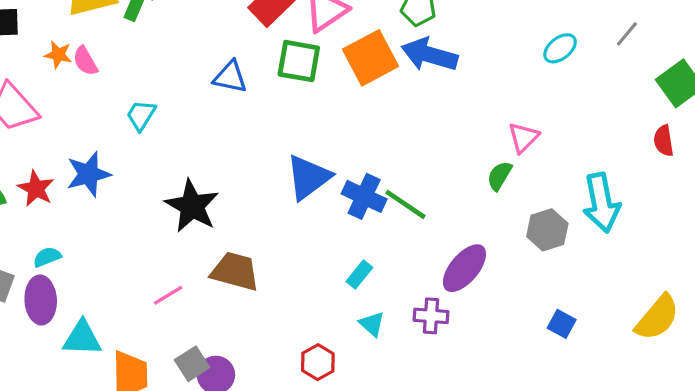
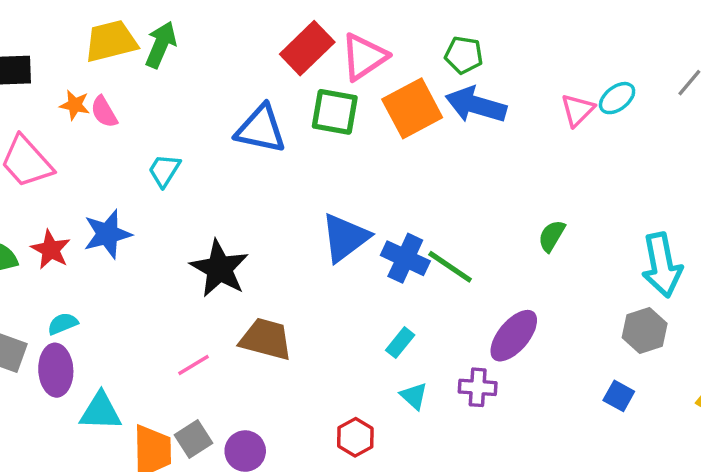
blue triangle: (230, 77) -> (261, 129), size x1.4
pink triangle: (523, 137) -> (577, 110), moved
gray hexagon: (547, 230) -> (645, 331), moved
gray square: (192, 364) -> (194, 439), moved

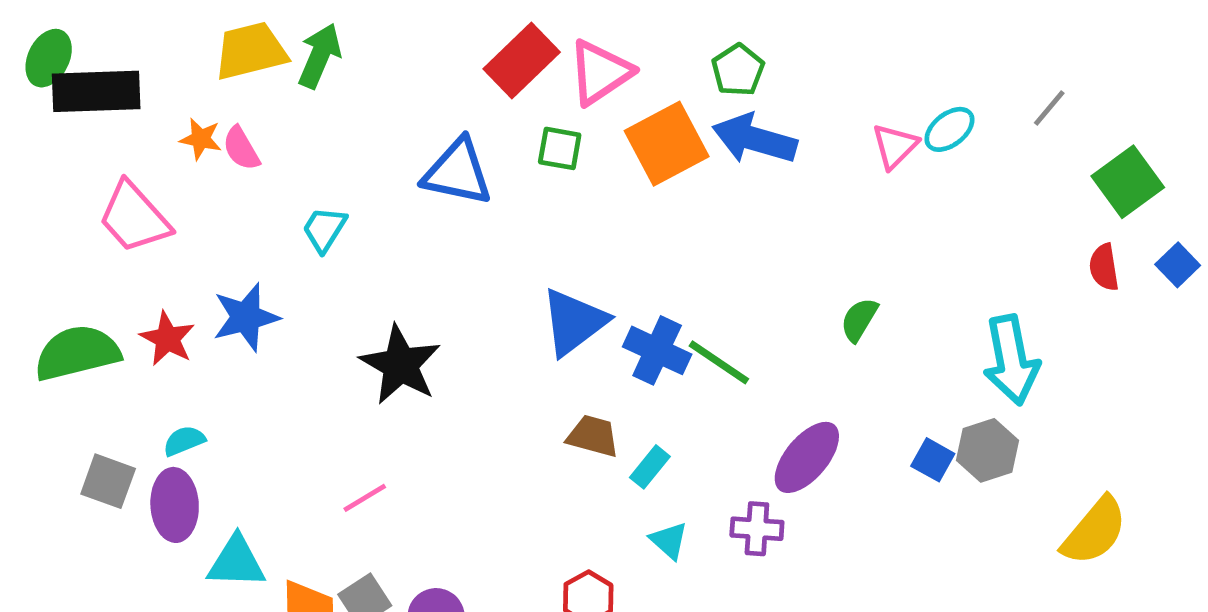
green pentagon: (464, 55) -> (738, 70), turned 30
green square: (335, 112) -> (560, 148), size x0.7
brown trapezoid: (266, 339) -> (593, 436), moved, size x0.7
blue square: (619, 396) -> (933, 460), moved

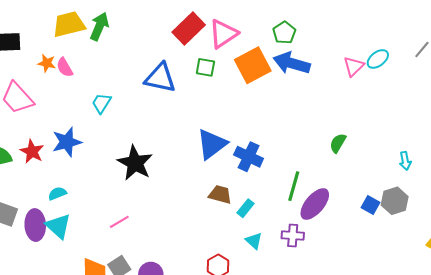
cyan arrow: (1011, 360) -> (405, 161), size x0.5
green line: (719, 362) -> (294, 186), moved, turned 72
cyan semicircle: (184, 441) -> (57, 193), moved
cyan triangle: (236, 562) -> (58, 226), moved, turned 40

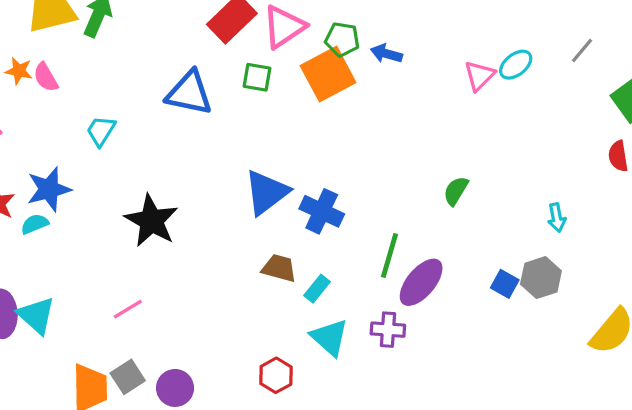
green pentagon: (284, 33) -> (342, 39), moved, turned -30
blue arrow: (292, 63) -> (386, 54), moved, size x0.6
cyan semicircle: (57, 193) -> (35, 224), moved
cyan triangle: (254, 241) -> (330, 337), size x1.5

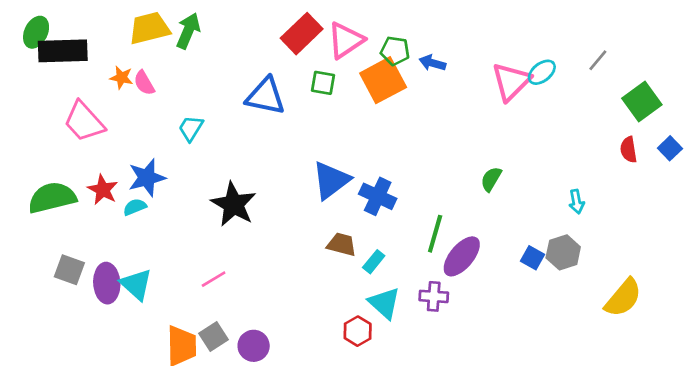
pink triangle: (479, 76) -> (511, 82), size x1.5
red hexagon: (276, 375) -> (358, 331), moved

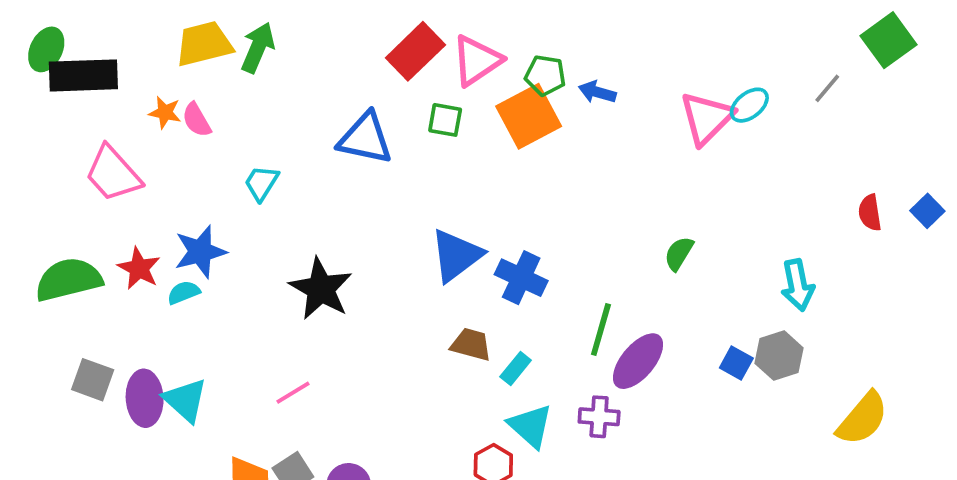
green square: (642, 102) -> (888, 40), moved
cyan arrow: (577, 202) -> (798, 285), size x1.5

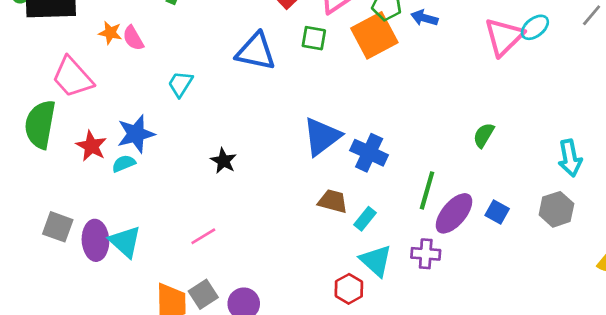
green semicircle: (69, 279) -> (40, 124), moved, turned -66
black star: (321, 289) -> (223, 161), size x0.6
blue square: (736, 363) -> (497, 212), moved

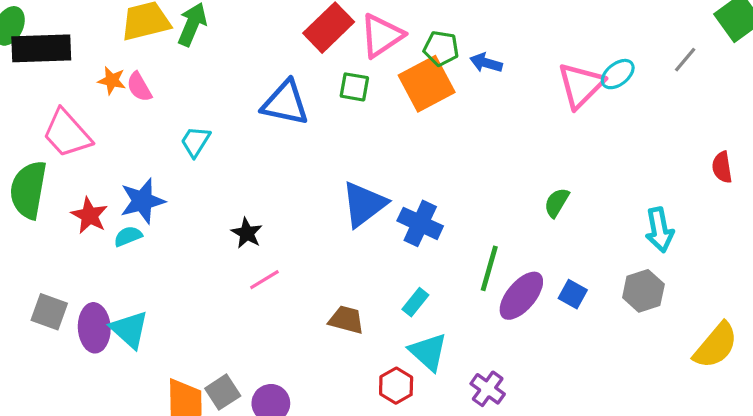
brown trapezoid: (333, 201) -> (346, 320), moved
pink line: (203, 236) -> (264, 280), moved
purple cross: (426, 254) -> (488, 389), moved, turned 32

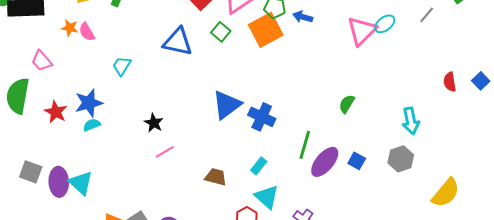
green square: (354, 87) -> (221, 32), turned 30
pink trapezoid: (67, 134) -> (42, 61), size x0.7
cyan semicircle: (128, 236) -> (92, 125), moved

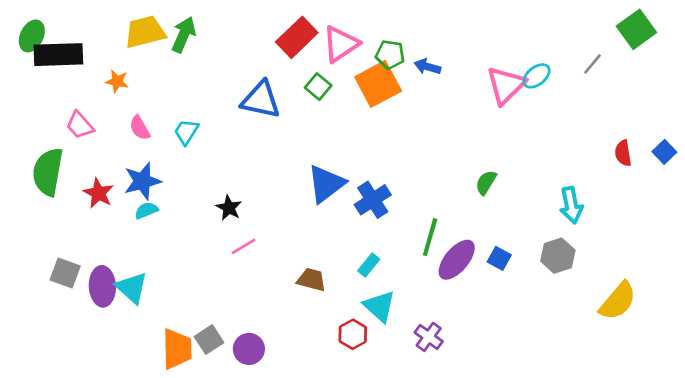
pink semicircle: (87, 32) -> (140, 128), moved
blue cross: (262, 117) -> (373, 200), turned 32

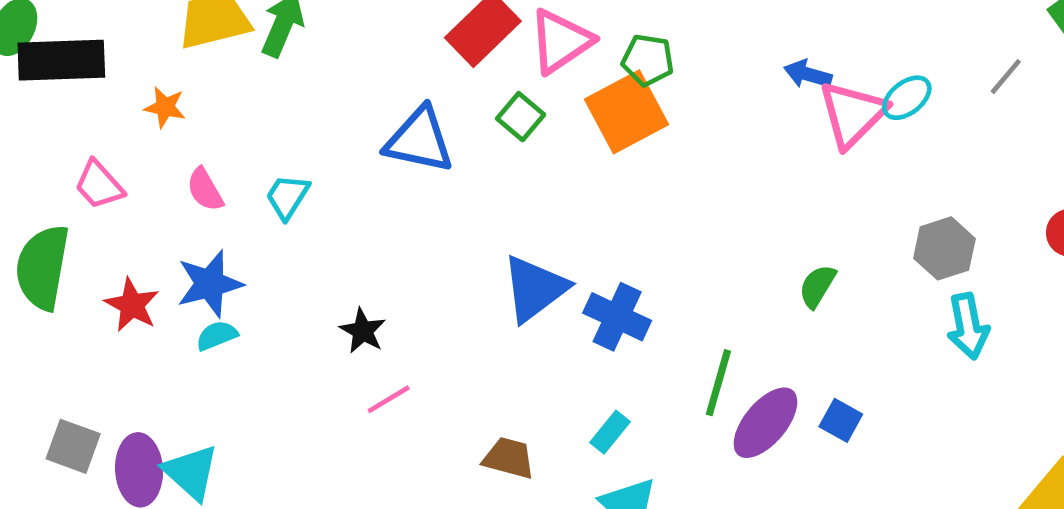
blue arrow: (427, 67) -> (808, 74), moved
blue cross: (373, 200) -> (617, 317), turned -32
gray hexagon: (558, 256) -> (944, 248), moved

